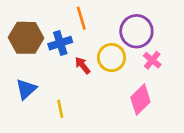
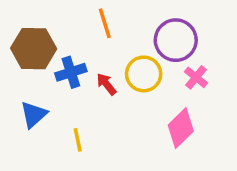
blue cross: (60, 43) -> (71, 72), moved

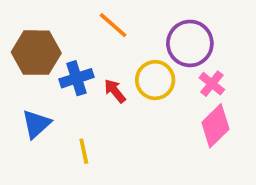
orange line: (105, 23) -> (113, 25), turned -32
pink diamond: (181, 128) -> (215, 126), moved

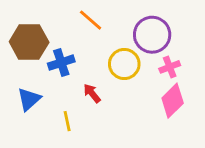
pink cross: (212, 84) -> (170, 67), turned 30
red arrow: (115, 91) -> (92, 93), moved

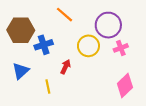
red arrow: (92, 93) -> (66, 67), turned 64
pink diamond: (173, 101) -> (125, 86), moved

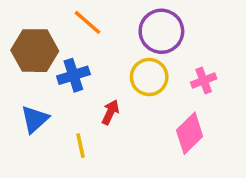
orange line: (64, 15) -> (88, 22), moved
purple circle: (108, 25) -> (161, 31), moved
pink diamond: (125, 86) -> (190, 133), moved

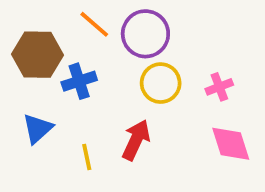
purple circle: (161, 31) -> (145, 34), moved
red arrow: (110, 112) -> (136, 140), moved, size x1.5
pink diamond: (190, 133) -> (231, 144), moved, turned -63

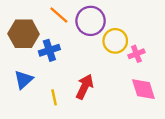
yellow circle: (161, 83) -> (115, 41), moved

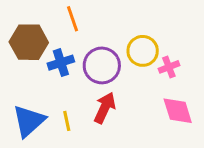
orange line: (59, 15) -> (73, 19), turned 30
purple circle: (91, 21) -> (102, 65), moved
blue triangle: (24, 80) -> (29, 121), moved, size x1.4

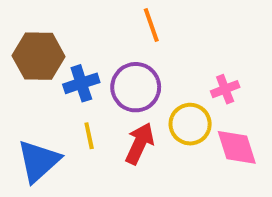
orange line: (73, 19) -> (151, 25), moved
yellow circle: (143, 51) -> (190, 124), moved
yellow line: (67, 121) -> (89, 136), moved

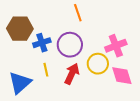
pink cross: (225, 89) -> (116, 46), size x1.5

